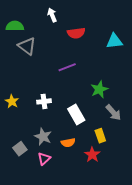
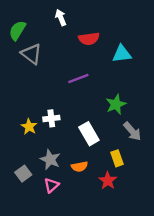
green semicircle: (15, 26) -> (17, 30), turned -60
cyan triangle: (114, 41) -> (122, 54), moved
yellow star: (12, 101) -> (29, 127), moved

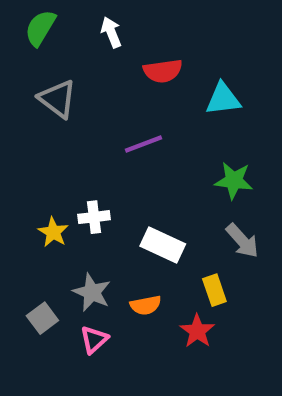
green semicircle: (17, 30) -> (40, 28), moved
green star: (116, 104) -> (234, 181), moved, turned 30
white rectangle: (89, 134) -> (163, 245), turned -35

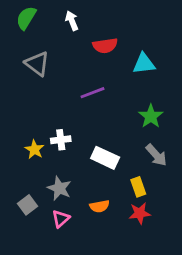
green star: (234, 181) -> (151, 116), turned 30
orange semicircle: (146, 305) -> (100, 206), moved
red star: (197, 331) -> (140, 213), moved, turned 30

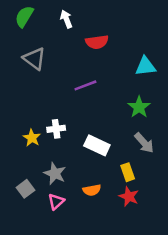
cyan triangle: (144, 64) -> (145, 66), moved
red star: (140, 213) -> (129, 196), turned 30

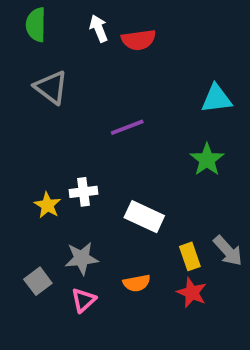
green semicircle: (24, 17) -> (36, 25), turned -30
red semicircle: (97, 42) -> (139, 40), moved
gray arrow: (144, 143) -> (228, 251), moved
gray star: (55, 174) -> (82, 258), turned -30

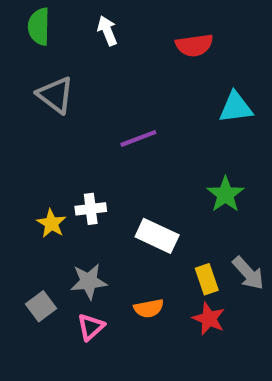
red semicircle: (139, 40) -> (194, 45), moved
green star: (207, 160) -> (225, 194), moved

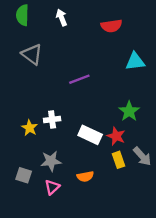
gray square: (41, 306) -> (24, 175), turned -35
red star: (209, 319) -> (116, 136), moved

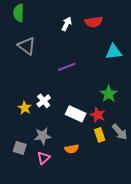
white arrow: (62, 18) -> (67, 24), moved, turned 48
white cross: (52, 120) -> (44, 101), turned -32

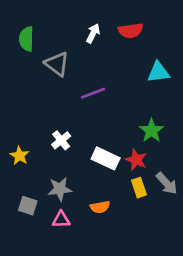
green semicircle: (19, 13) -> (26, 39), moved
gray triangle: (27, 46) -> (57, 64), moved
yellow star: (25, 108) -> (19, 156), moved
pink triangle: (44, 158) -> (61, 220), turned 40

